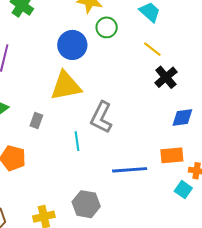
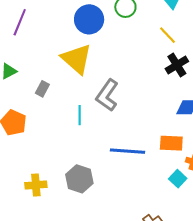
yellow triangle: (66, 86) -> (77, 59), turned 44

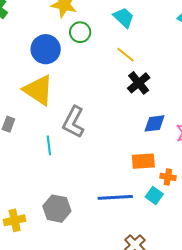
blue line: (127, 151) -> (115, 197), moved

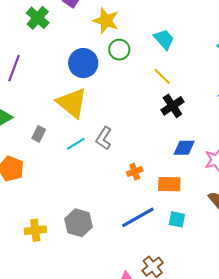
gray L-shape: (73, 122) -> (104, 138), size x0.7
cyan line: (49, 145) -> (76, 144), moved, turned 60
orange cross: (168, 177) -> (135, 172), moved, turned -35
cyan square: (154, 195) -> (177, 219), turned -30
blue line: (115, 197) -> (138, 217), turned -32

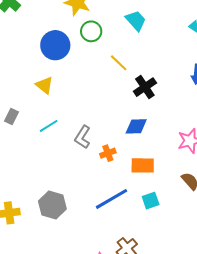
yellow line: (162, 76) -> (119, 63), moved
yellow triangle: (72, 103) -> (44, 85), size x0.6
gray L-shape: (104, 138) -> (83, 137), moved
blue diamond: (184, 148) -> (136, 126), moved
cyan square: (177, 219) -> (151, 201), turned -30

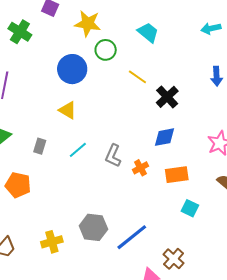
blue line: (111, 199) -> (132, 237), moved
cyan square: (151, 201) -> (190, 208), turned -36

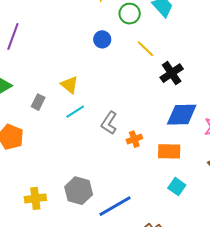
green circle: (106, 50) -> (130, 14), moved
blue circle: (72, 69) -> (102, 39), moved, size x0.6
yellow triangle: (68, 110) -> (69, 85), moved
blue diamond: (164, 137) -> (182, 115), moved, size x1.4

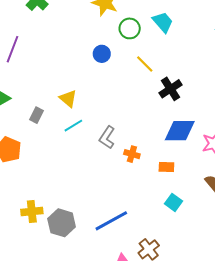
orange cross: (134, 139) -> (132, 154), turned 35
orange rectangle: (169, 151) -> (166, 167), size x0.7
gray hexagon: (79, 191) -> (62, 223), moved

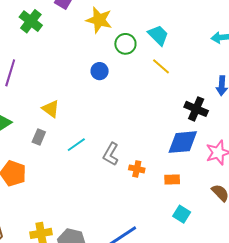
yellow line: (145, 64) -> (161, 66), moved
black cross: (170, 89) -> (196, 109), moved, turned -30
yellow triangle: (68, 99) -> (51, 109), moved

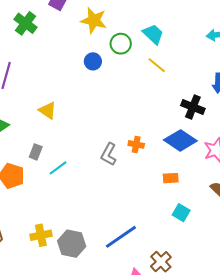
blue circle: (100, 71) -> (93, 61), moved
gray rectangle: (39, 137) -> (36, 152), moved
blue diamond: (183, 142) -> (180, 140), turned 40
cyan line: (76, 145) -> (58, 168), moved
orange cross: (137, 169) -> (136, 144), moved

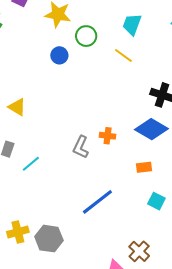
cyan trapezoid: (153, 34) -> (132, 24), moved, turned -110
blue line: (121, 237) -> (97, 202), moved

